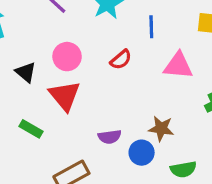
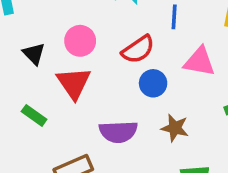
red semicircle: (121, 60) -> (138, 49), size x1.4
purple semicircle: (110, 137) -> (118, 132), size x1.5
blue circle: (142, 153) -> (153, 83), moved

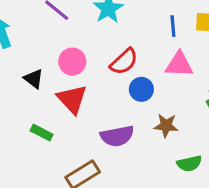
blue line: (174, 17) -> (173, 26), moved

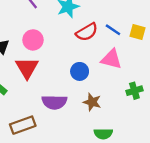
blue line: (173, 26) -> (113, 30), turned -63
red semicircle: (124, 62) -> (87, 32), moved

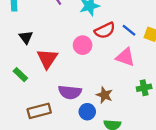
pink circle: (33, 40) -> (83, 45), moved
blue circle: (80, 71) -> (87, 112), moved

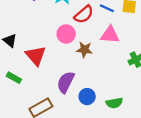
purple semicircle: (70, 92) -> (66, 82), turned 125
brown star: (104, 95) -> (84, 50), moved

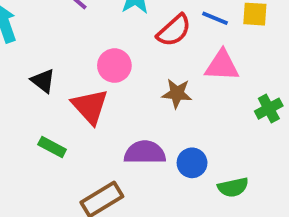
pink circle: (66, 34) -> (114, 66), moved
purple semicircle: (66, 82) -> (145, 153), turned 65
blue circle: (87, 97) -> (192, 163), moved

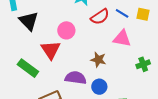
black triangle: (43, 81) -> (29, 21), moved, size x1.5
brown star: (177, 93) -> (98, 60), moved
green rectangle: (52, 147) -> (28, 68), size x1.5

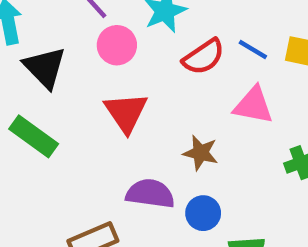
pink circle: (66, 30) -> (117, 45), moved
red triangle: (51, 50) -> (126, 112), moved
green rectangle: (28, 68) -> (34, 136), moved

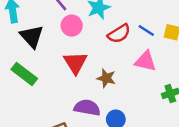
brown star: (201, 153) -> (106, 78), moved

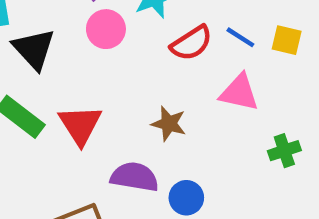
red triangle: (75, 63) -> (80, 125), moved

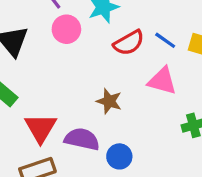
red triangle: (80, 125) -> (41, 128), moved

